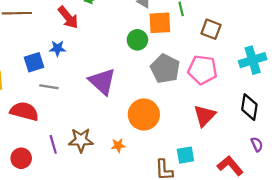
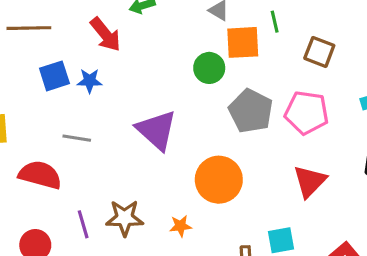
blue square: (34, 62) -> (54, 76), moved

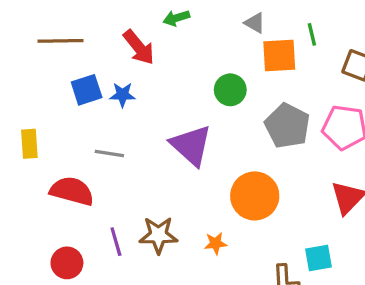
green circle: (209, 68) -> (230, 90), moved

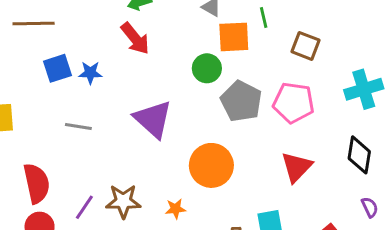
red arrow: (139, 47) -> (135, 38), moved
green circle: (230, 90) -> (207, 68), moved
red semicircle: (72, 191) -> (37, 183), moved, turned 63
purple line: (116, 242) -> (84, 207), turned 50

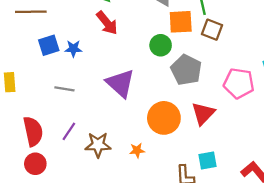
brown square: (305, 46) -> (212, 30), moved
pink pentagon: (294, 103) -> (239, 83), moved
red triangle: (297, 167) -> (203, 113), moved
purple line: (84, 207) -> (69, 131), moved

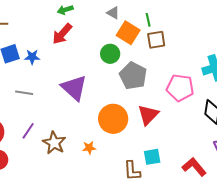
orange square: (181, 22) -> (128, 33), turned 35
red arrow: (107, 23) -> (62, 34), turned 80
brown square: (212, 30) -> (156, 40), turned -30
brown star: (98, 145) -> (54, 143), turned 30

